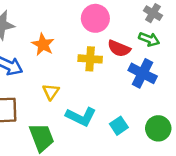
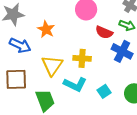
yellow cross: (90, 59) -> (82, 58), moved
yellow triangle: (51, 92) -> (52, 65), size x1.6

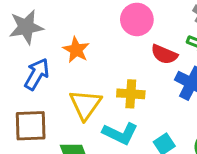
blue arrow: (20, 45) -> (37, 74), turned -85

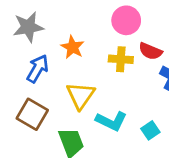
yellow cross: (131, 94) -> (121, 59), moved
brown square: (31, 126) -> (32, 114), turned 32

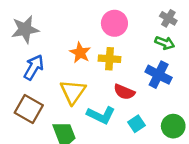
orange star: (72, 47) -> (80, 53), moved
red semicircle: (150, 51) -> (124, 92), moved

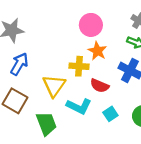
orange star: (80, 53) -> (97, 51), moved
yellow cross: (110, 59) -> (79, 66), moved

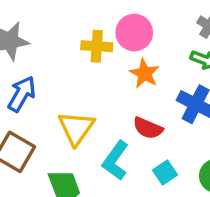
yellow cross: (79, 66) -> (97, 46), moved
cyan L-shape: (79, 106) -> (115, 160), turned 100

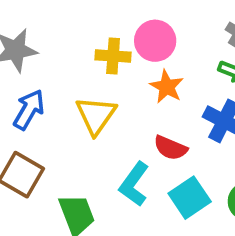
yellow triangle: (76, 128) -> (96, 115), moved
cyan square: (165, 172) -> (190, 198), size x1.5

